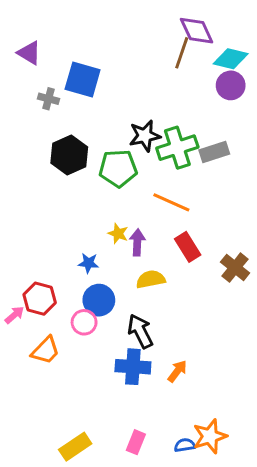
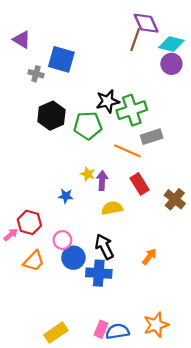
gray rectangle: (214, 152) -> (152, 137), moved
blue circle: (99, 300) -> (73, 258), moved
orange arrow: (177, 371) -> (149, 257), moved
blue semicircle: (185, 445) -> (117, 331), moved, size x1.5

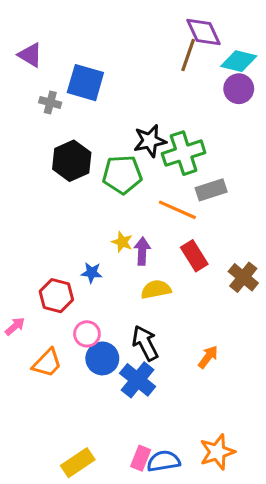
red hexagon: (29, 222) -> (56, 296), moved
blue cross: (99, 273) -> (138, 380), turned 35

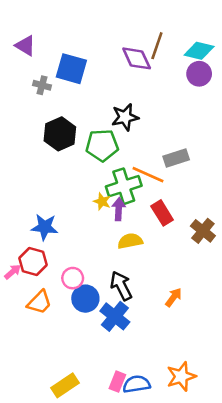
purple diamond: (203, 32) -> (137, 58), moved
green cross: (184, 153) -> (124, 186), moved
blue star: (92, 273) -> (45, 227), moved, size x1.5
red hexagon: (56, 296) -> (33, 262), moved

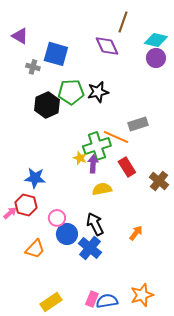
brown line: (157, 46) -> (123, 22), moved
green pentagon: (102, 145) -> (71, 92), moved
orange trapezoid: (39, 302) -> (35, 249), moved

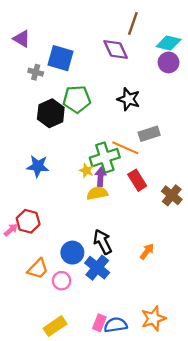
black star: (98, 92) -> (129, 99), moved, turned 30
blue star: (35, 178) -> (38, 166), moved
yellow semicircle: (102, 189) -> (97, 193), moved
pink circle: (57, 218) -> (62, 281), moved

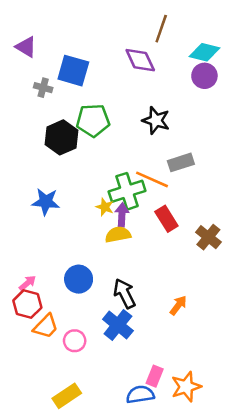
red hexagon: (28, 221) -> (27, 304), moved
pink arrow: (11, 230) -> (27, 283), moved
blue circle: (72, 253) -> (79, 279), moved
pink rectangle: (99, 323) -> (155, 376), moved

